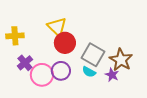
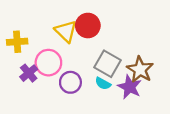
red circle: (65, 43) -> (88, 26), moved
pink circle: (42, 75) -> (48, 63), moved
purple star: (112, 75) -> (130, 87), size x1.5

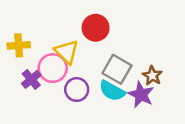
yellow triangle: (66, 31) -> (67, 52), moved
brown star: (140, 70) -> (152, 76), size x0.7
cyan semicircle: (103, 83) -> (112, 91), size x1.5

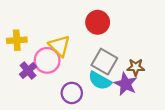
red circle: (96, 28) -> (98, 22), moved
brown star: (152, 76) -> (136, 67), turned -30
purple circle: (77, 90) -> (72, 93), moved

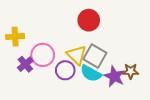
yellow triangle: (59, 46) -> (76, 55), moved
brown star: (136, 67) -> (131, 71), moved
purple circle: (72, 93) -> (65, 70), moved

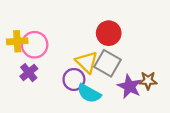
red circle: (89, 20) -> (109, 33), moved
pink circle: (43, 55) -> (35, 45), moved
cyan semicircle: (91, 73) -> (89, 93), moved

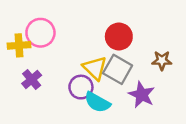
pink circle: (35, 45) -> (40, 33), moved
brown star: (148, 81) -> (162, 61), moved

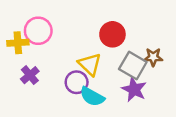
gray square: (118, 69) -> (133, 65), moved

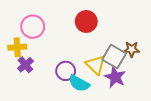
red circle: (112, 34) -> (86, 21), moved
yellow cross: (18, 43) -> (17, 47), moved
yellow triangle: (90, 64) -> (96, 65), moved

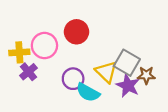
red circle: (86, 21) -> (76, 32), moved
pink circle: (33, 27) -> (44, 46), moved
brown star: (132, 49) -> (146, 75), moved

